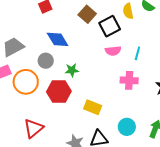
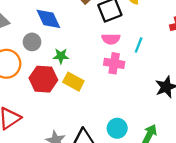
pink cross: (129, 80) -> (114, 63), moved
yellow rectangle: (93, 107) -> (73, 82), moved

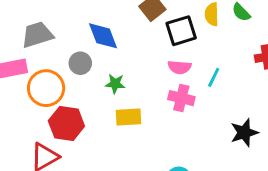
red hexagon: (43, 79) -> (66, 123), moved
yellow rectangle: (73, 82) -> (128, 117), turned -36

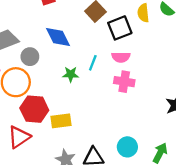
gray circle: (80, 63) -> (30, 57), moved
cyan line: (214, 77) -> (93, 63), moved
yellow rectangle: (128, 117) -> (61, 121), moved

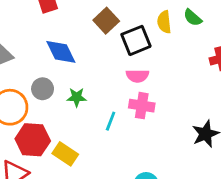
gray circle: (30, 57) -> (43, 89), moved
cyan line: (93, 63) -> (111, 121), moved
yellow rectangle: (61, 121) -> (65, 154), turned 42

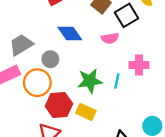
pink semicircle: (137, 76) -> (110, 38), moved
gray circle: (43, 89) -> (50, 59), moved
green star: (77, 97) -> (90, 81), moved, size x1.6

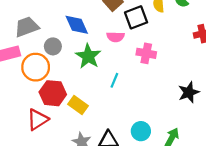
pink cross: (139, 65) -> (146, 53), moved
green star: (90, 81) -> (88, 56), moved, turned 30

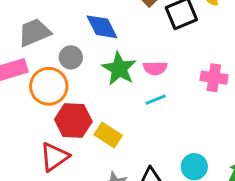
pink semicircle: (115, 37) -> (155, 68), moved
pink cross: (146, 53) -> (214, 78), moved
cyan line: (114, 80) -> (156, 100), turned 48

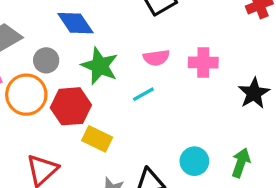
pink semicircle: (155, 68) -> (156, 58), moved
red hexagon: (73, 120) -> (71, 106), moved

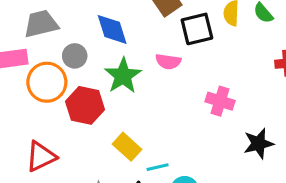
pink semicircle: (156, 58) -> (168, 62), moved
cyan line: (143, 94) -> (158, 167), moved
yellow rectangle: (97, 139) -> (127, 147), moved

